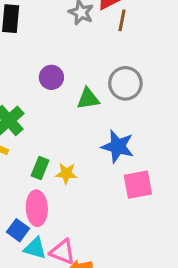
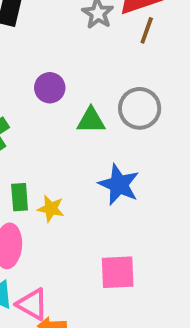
green rectangle: (40, 168) -> (20, 197), turned -35
pink square: (138, 185) -> (118, 272), moved

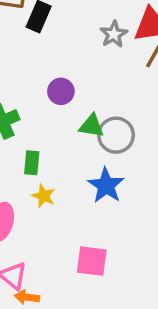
gray circle: (140, 108) -> (116, 135), moved
green rectangle: (20, 197) -> (32, 163), moved

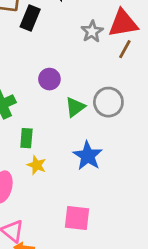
green triangle: (92, 126) -> (75, 107), turned -45
gray circle: (116, 135) -> (108, 102), moved

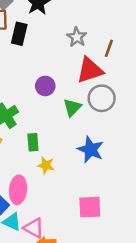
red triangle: (123, 23) -> (90, 70), moved

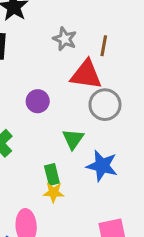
red triangle: (90, 70) -> (86, 75), turned 36
green triangle: (72, 107) -> (73, 139), moved
green rectangle: (33, 142) -> (52, 174), moved

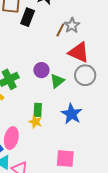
brown line: (104, 46) -> (60, 30), moved
purple circle: (38, 101) -> (41, 70), moved
green triangle: (73, 139) -> (57, 81), moved

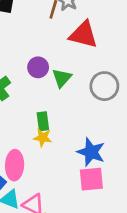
gray circle: (85, 75) -> (104, 86), moved
blue star: (72, 114) -> (91, 152), moved

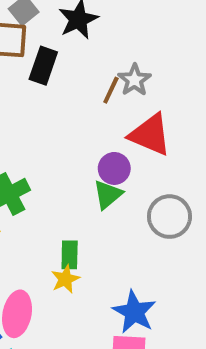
purple circle: (38, 67) -> (114, 168), moved
yellow star: (43, 138) -> (65, 279), turned 30

